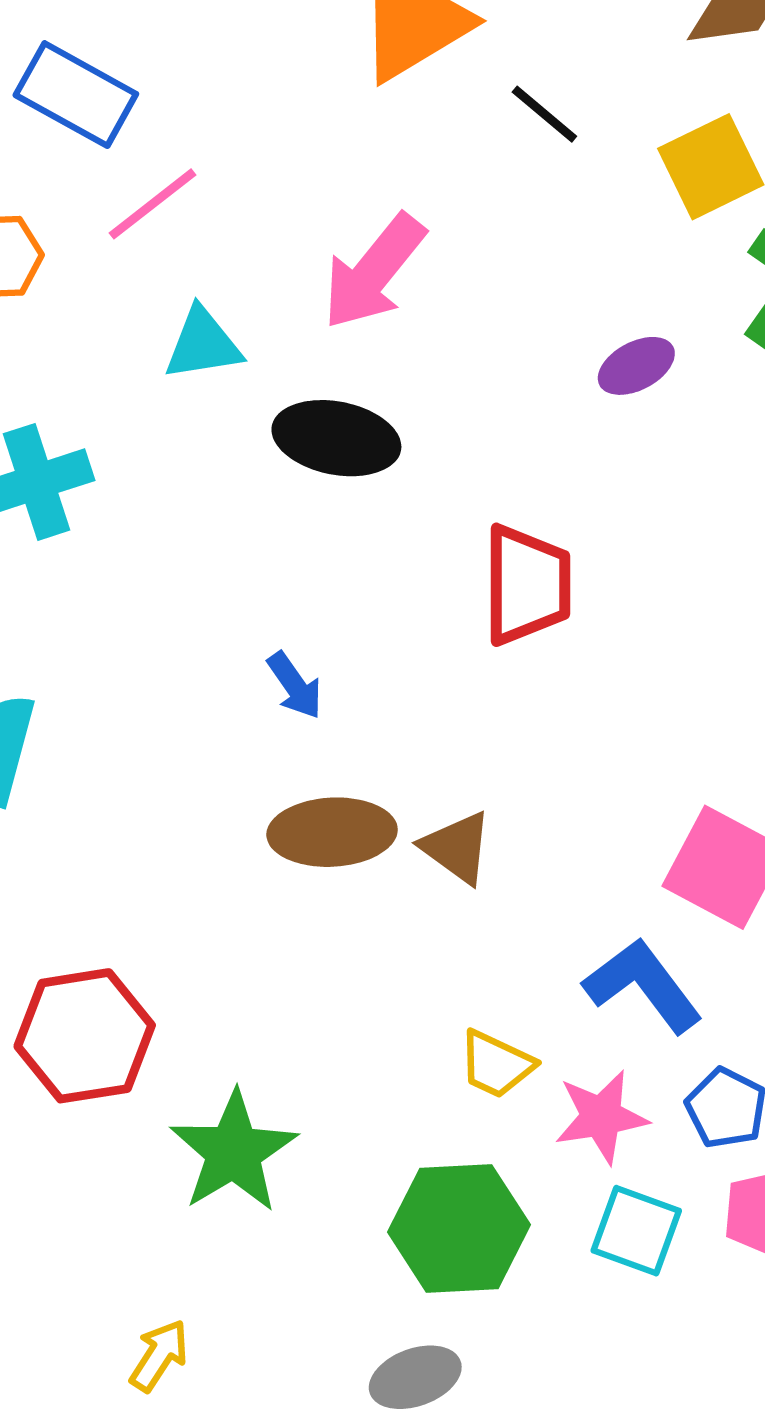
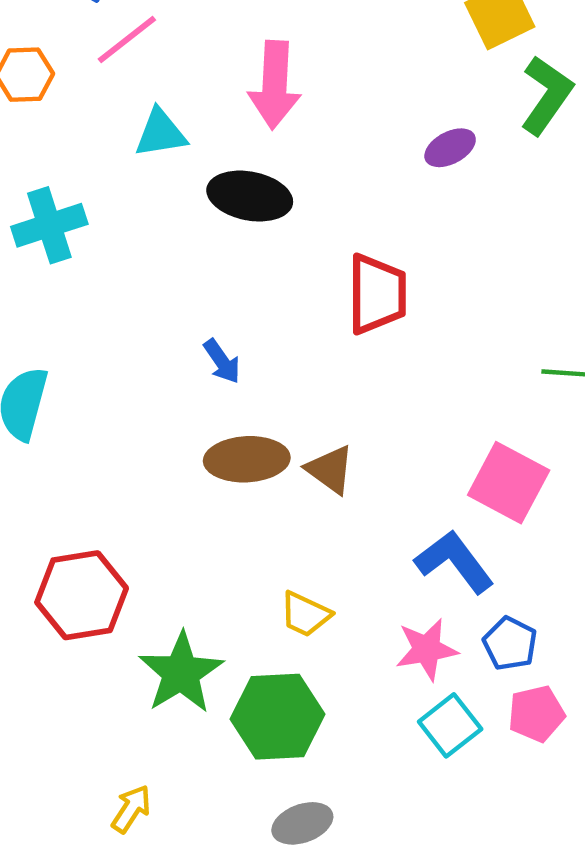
pink arrow: (374, 272) -> (275, 85), turned -36
yellow trapezoid: (496, 1064) -> (305, 614), moved
green hexagon: (459, 1228) -> (277, 717), moved
cyan square: (636, 1231) -> (450, 725), turned 32

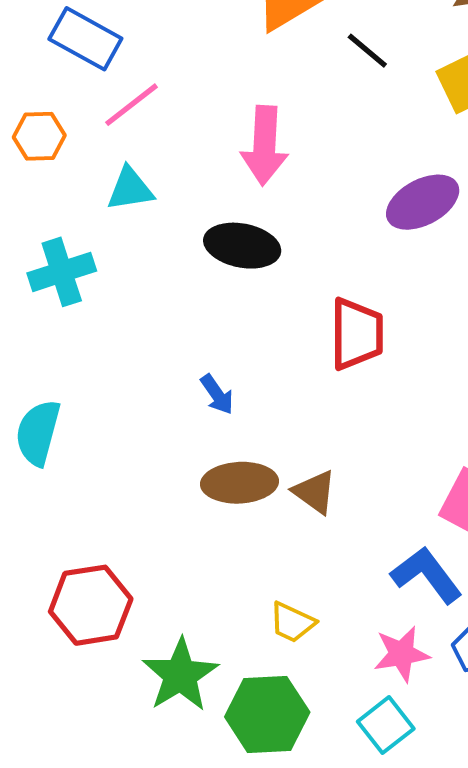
cyan triangle: (161, 133) -> (130, 189), moved
purple ellipse: (450, 148) -> (423, 202), size x1.6
cyan square: (450, 725) -> (386, 725), moved

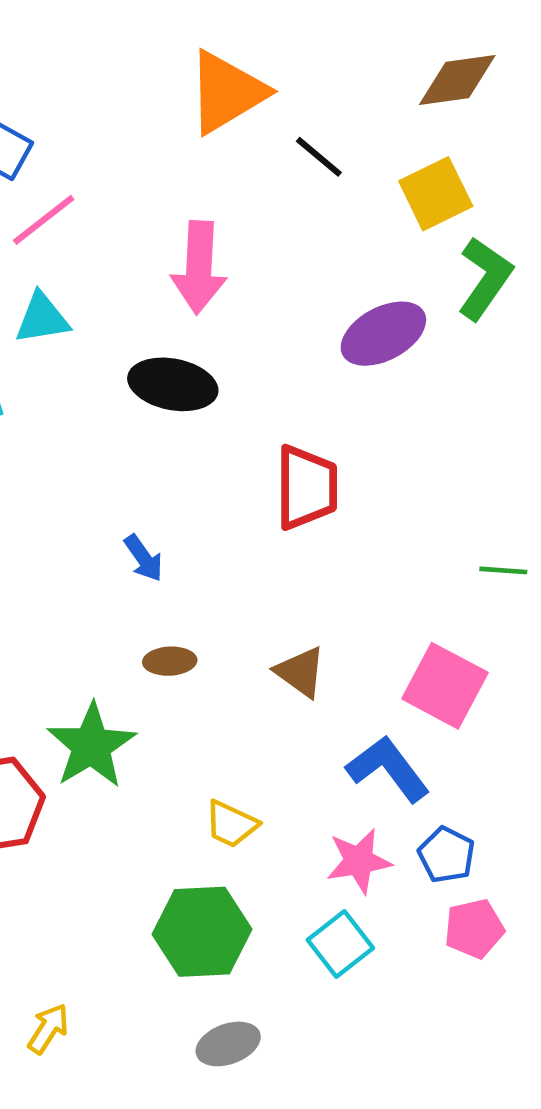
brown ellipse: (240, 483) -> (170, 661), size x0.6
brown triangle: (315, 492) -> (300, 672), moved
green star: (180, 675) -> (91, 746), moved

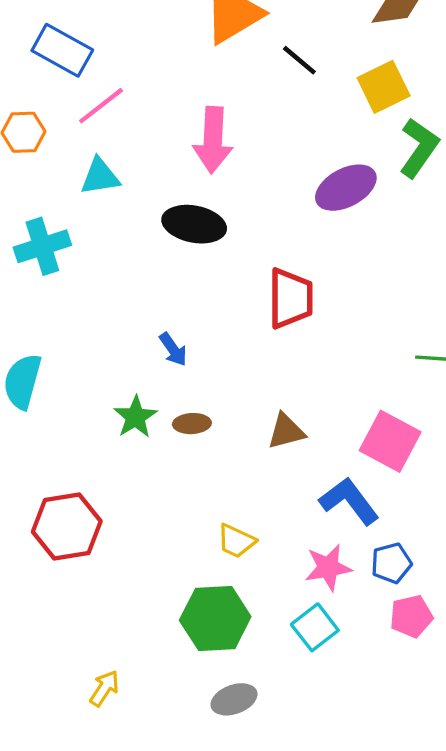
brown triangle: (300, 672) -> (286, 431), turned -51
green star: (91, 746) -> (135, 417), moved, size x0.7
blue pentagon: (446, 855) -> (391, 563), turned 30

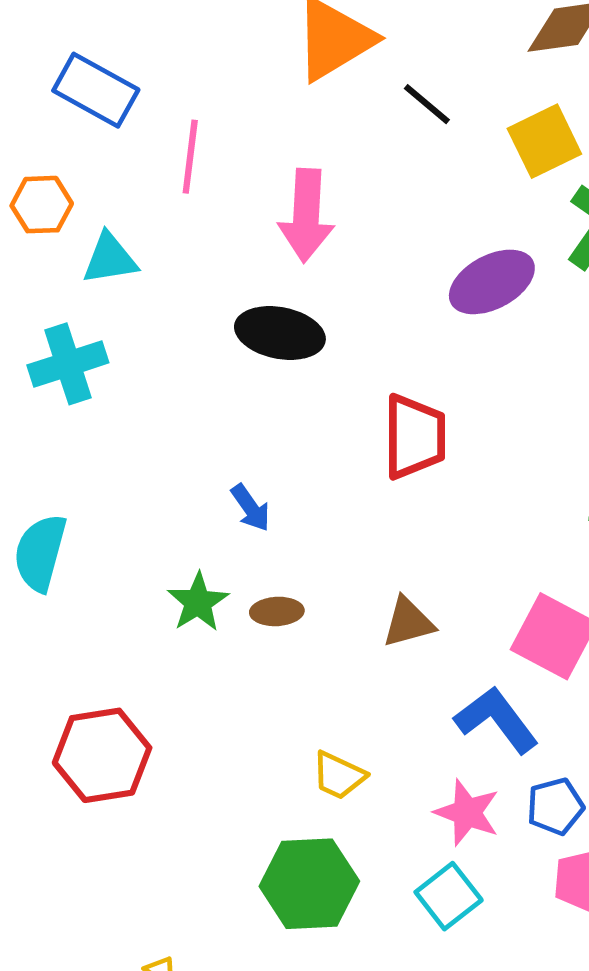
pink line: (101, 106) -> (190, 157), moved, turned -45
cyan triangle: (100, 177) -> (110, 259), moved
pink star: (328, 568) -> (467, 813), turned 30

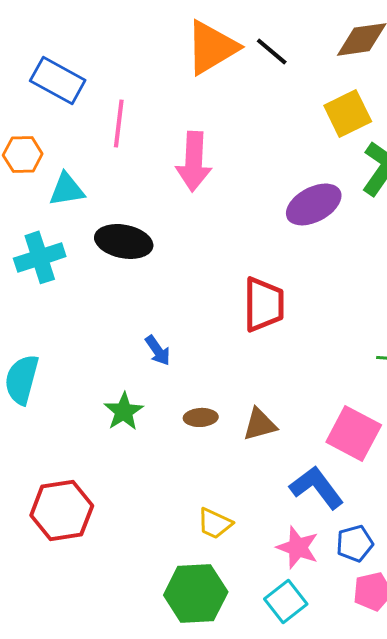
black line: (427, 104) -> (272, 51), moved
black ellipse: (280, 333) -> (124, 241), moved
brown ellipse: (277, 611) -> (201, 417), moved

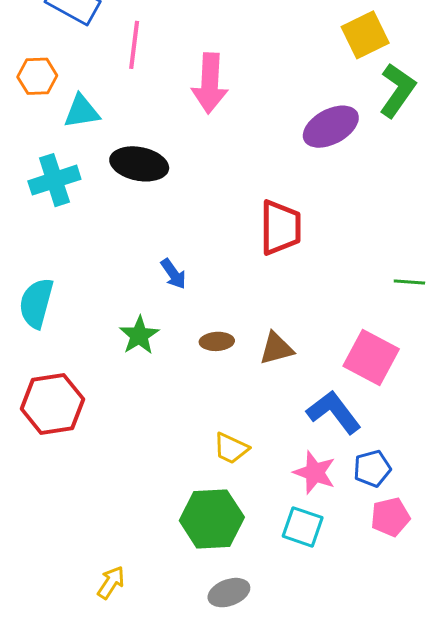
red hexagon: (62, 510) -> (52, 404), moved
cyan square: (286, 601) -> (303, 527), turned -33

